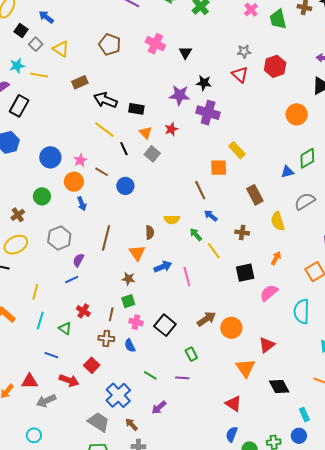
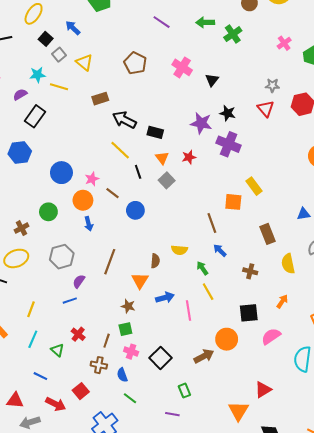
yellow line: (214, 251) -> (208, 292), moved
orange circle: (231, 328) -> (227, 339), moved
green line: (150, 375) -> (130, 398), moved

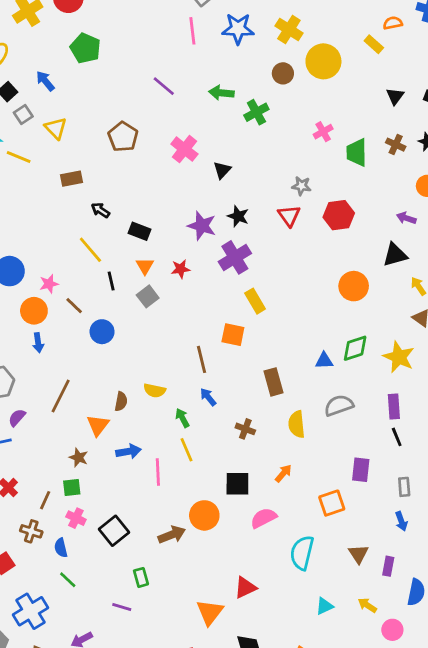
black arrow: (124, 120) -> (100, 210), size x0.6
purple cross: (229, 144) -> (235, 257), turned 30
yellow rectangle: (254, 186) -> (255, 301), moved

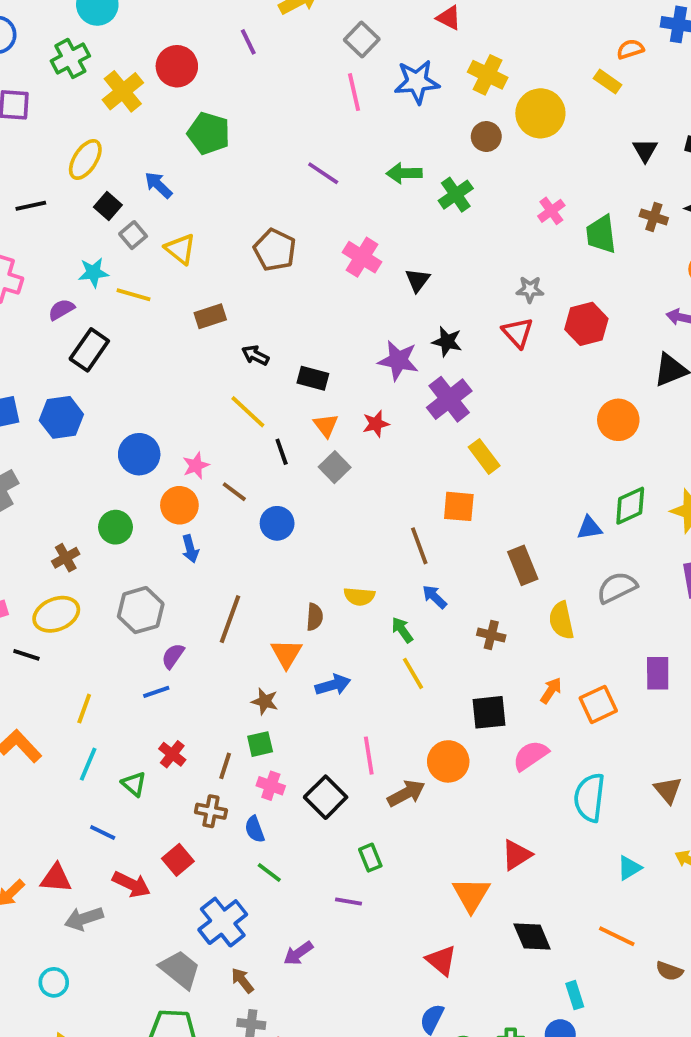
pink line: (158, 472) -> (369, 756), moved
orange square: (332, 503) -> (598, 704), moved

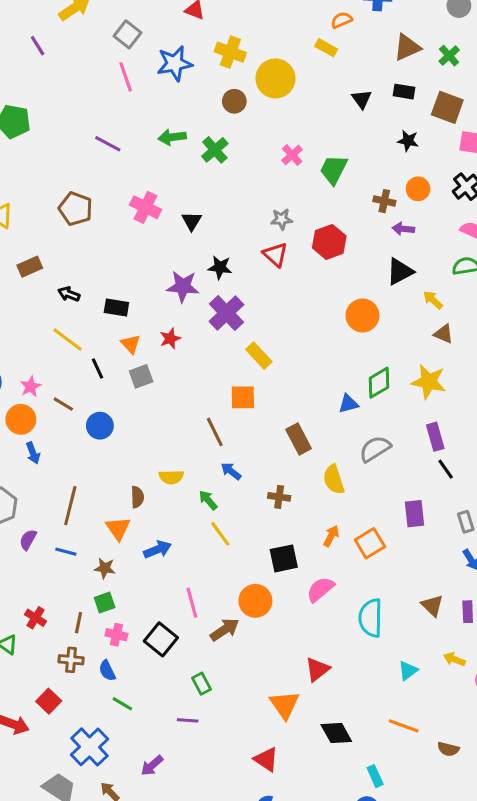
brown cross: (654, 217) -> (384, 201), moved
green trapezoid: (601, 234) -> (334, 169), turned 40
gray square: (335, 467) -> (141, 376), turned 30
blue line: (156, 692) -> (66, 552), moved, turned 40

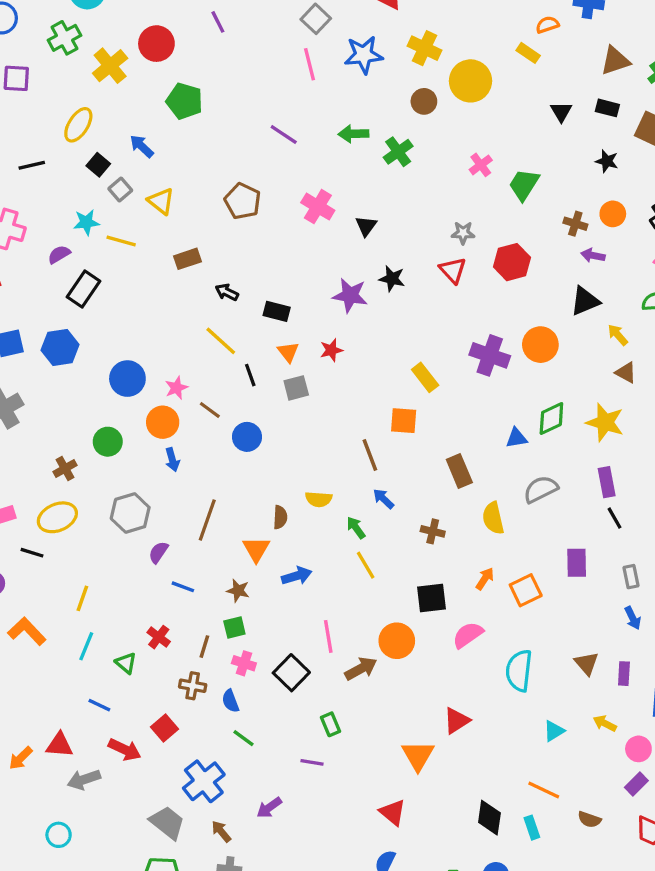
purple cross: (226, 313) -> (490, 355), moved, turned -32
blue line: (66, 552) -> (183, 587), moved
black diamond: (336, 733) -> (489, 818), moved, turned 32
cyan rectangle: (375, 776) -> (532, 828), moved

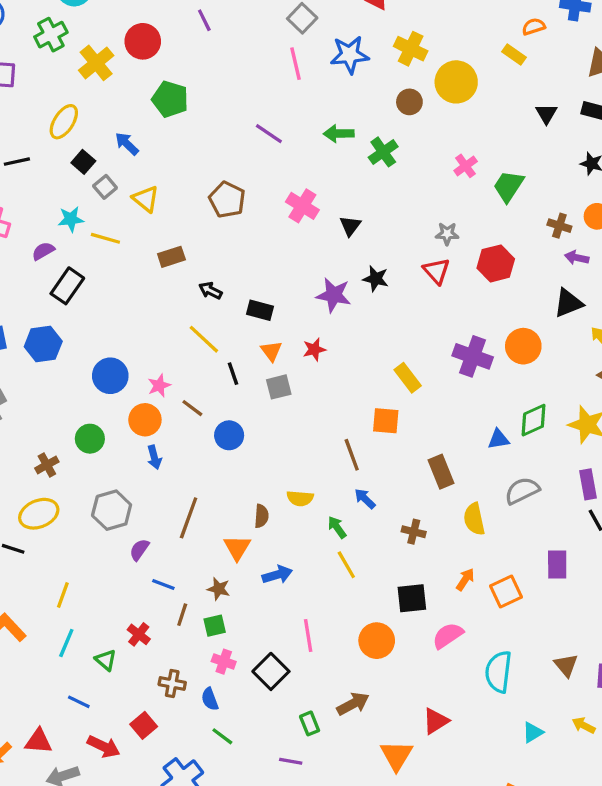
brown line: (204, 647) -> (182, 615), moved
brown arrow: (361, 669) -> (353, 704), moved

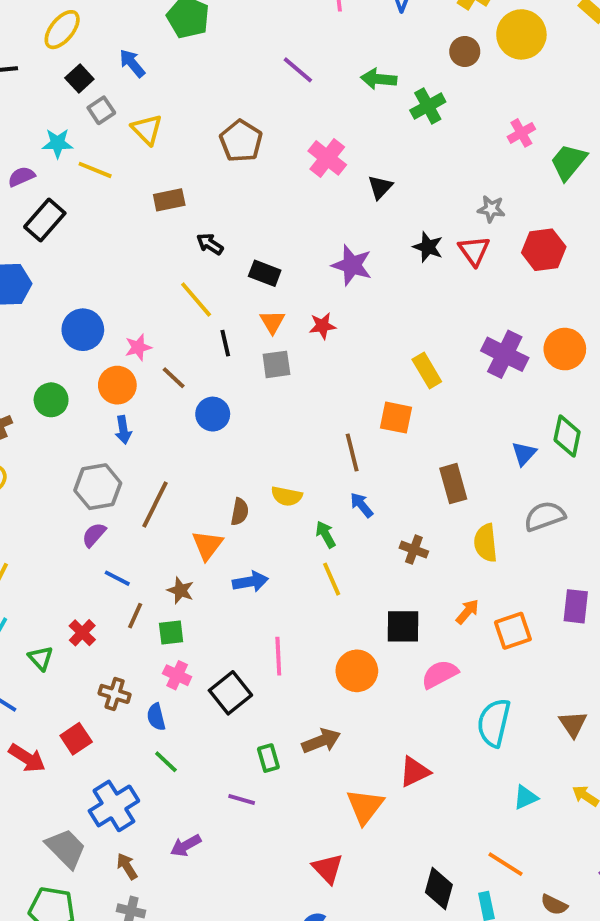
black star: (376, 279) -> (428, 247), moved
green diamond: (534, 420) -> (567, 436), turned -60
blue triangle: (498, 439) -> (524, 454), turned -45
gray hexagon: (112, 510) -> (98, 487), moved

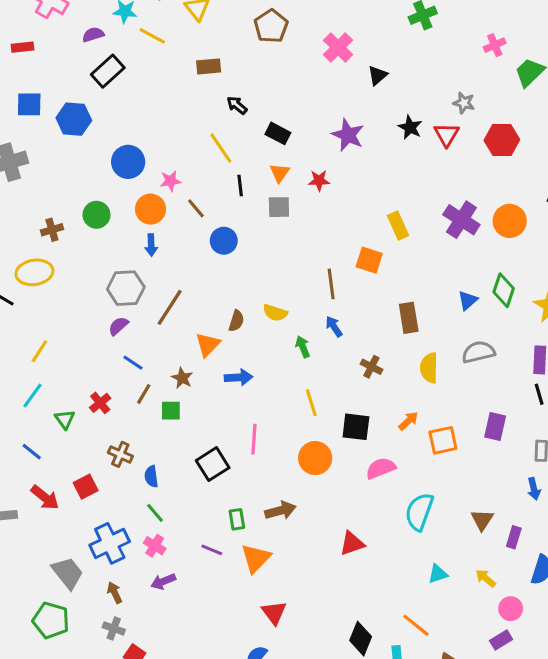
yellow line: (332, 579) -> (311, 403), moved
pink cross: (177, 675) -> (155, 546), moved
orange triangle: (365, 806) -> (256, 558), moved

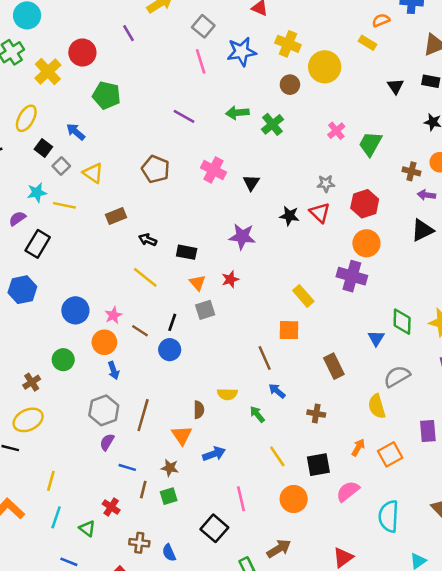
black line: (240, 185) -> (172, 322), moved, turned 42
orange circle: (510, 221) -> (366, 243), moved
yellow semicircle: (429, 368) -> (377, 406), moved

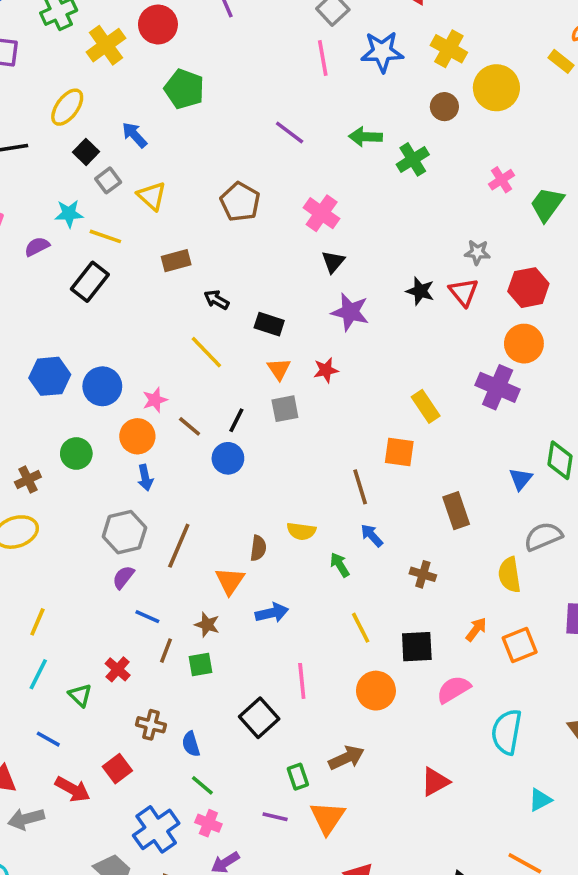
black triangle: (251, 183) -> (333, 262), moved
black rectangle: (38, 244) -> (90, 282), moved
blue hexagon: (22, 290) -> (50, 376), moved

